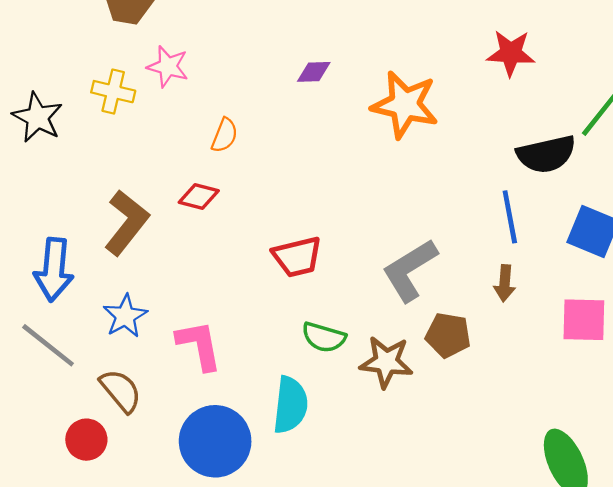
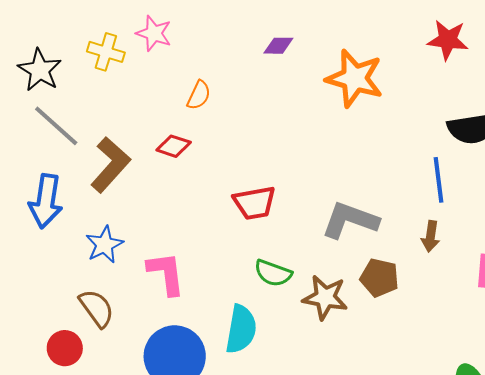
gray L-shape: (410, 270) -> (350, 220), turned 48
gray line: (48, 345) -> (56, 126), moved

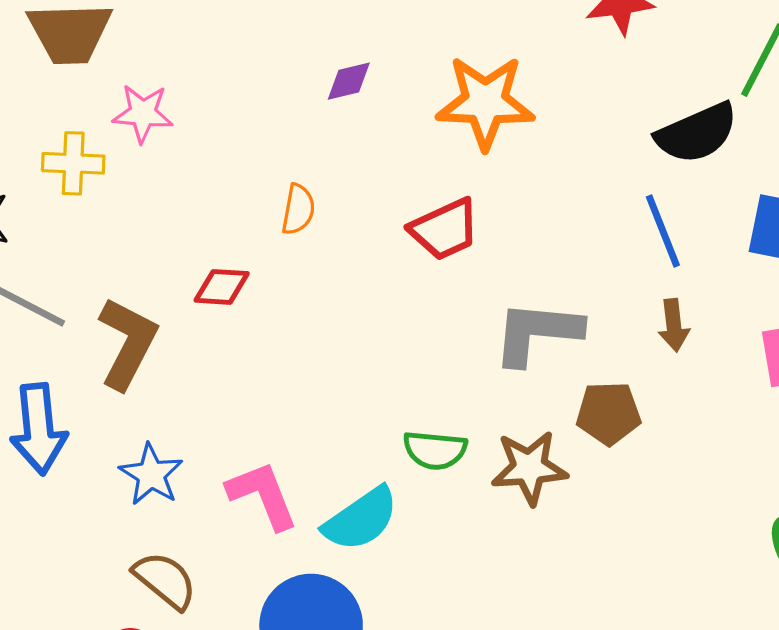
orange semicircle: (199, 95) -> (298, 209), moved
red trapezoid: (255, 203) -> (445, 229), moved
cyan semicircle: (241, 329) -> (361, 519), moved, turned 60

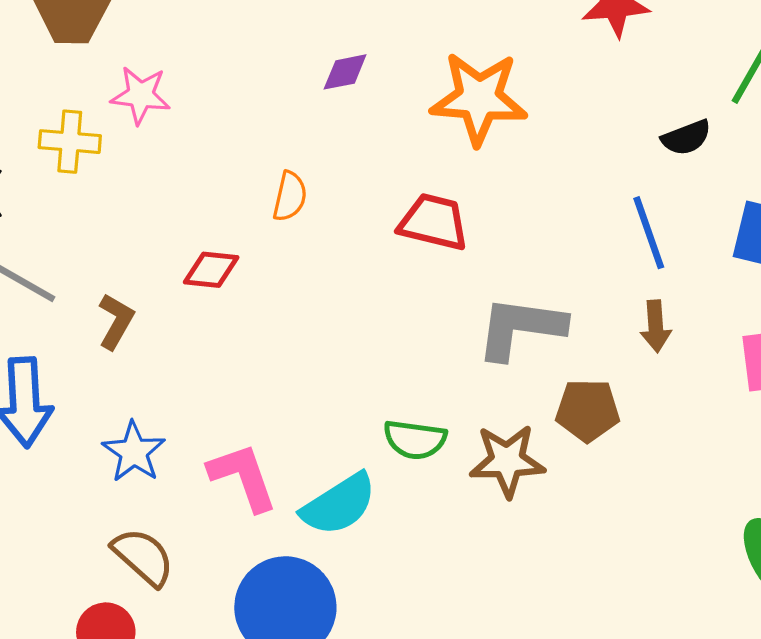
black semicircle: (697, 133) -> (686, 138), size x0.6
red trapezoid: (445, 229) -> (434, 222), turned -144
brown L-shape: (128, 343) -> (116, 321), size x0.6

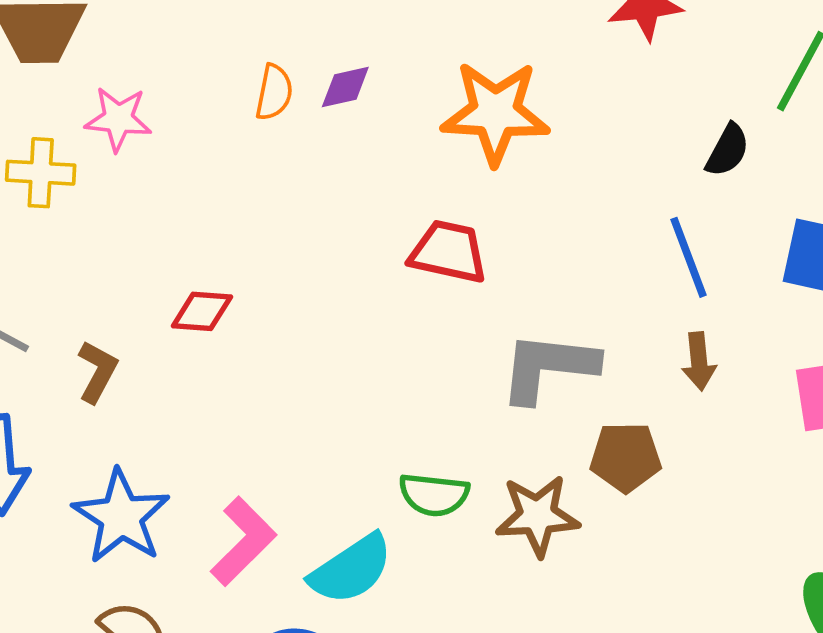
black semicircle: (686, 138) -> (728, 150), turned -39
orange semicircle: (290, 196) -> (274, 92), moved
blue star: (134, 452) -> (121, 517), size x1.4
pink L-shape: (243, 477) -> (243, 541), turned 66

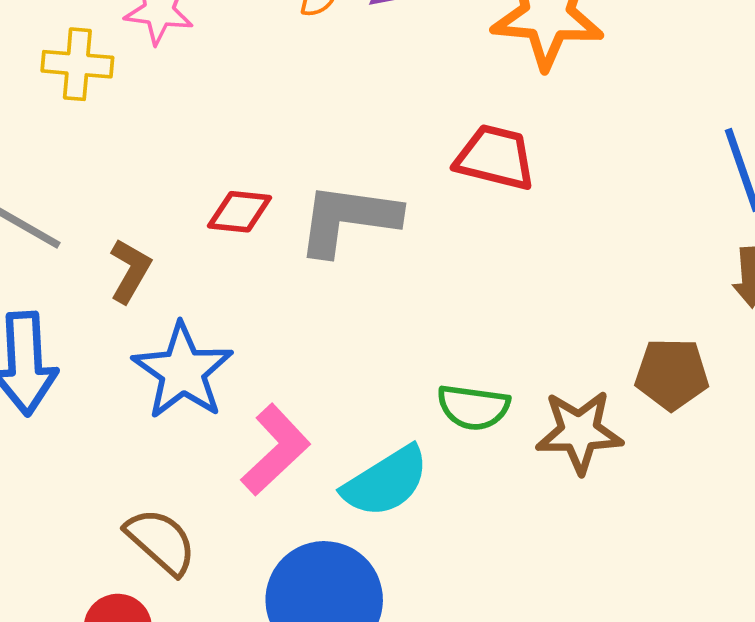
gray L-shape: (548, 367) -> (348, 219), moved
blue star: (121, 517) -> (183, 371), moved

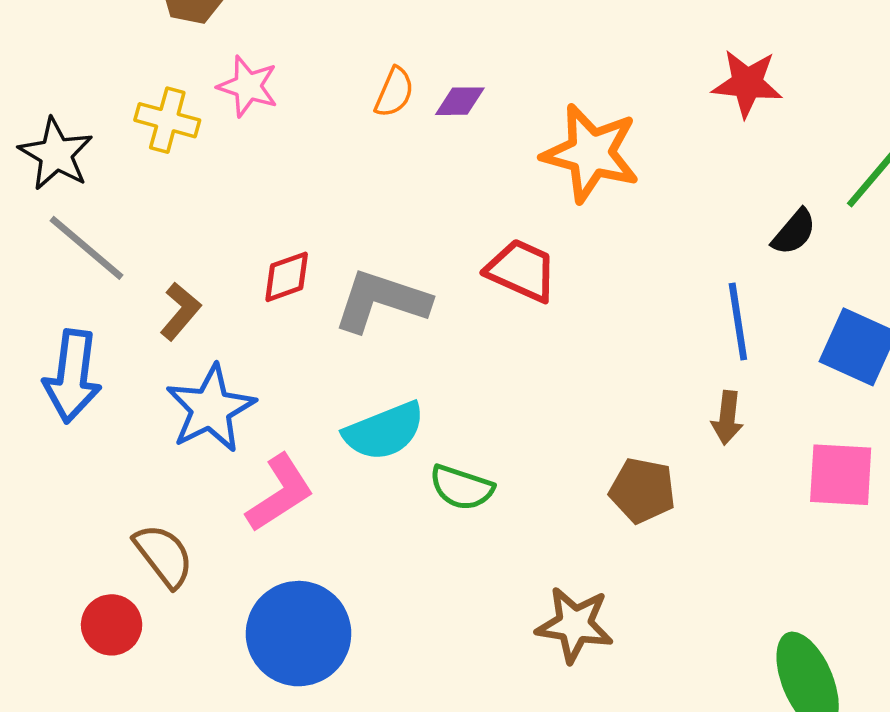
red diamond: (240, 212) -> (287, 277), turned -36
brown star: (579, 432) -> (575, 625), moved
cyan semicircle: (386, 482) -> (384, 431), moved

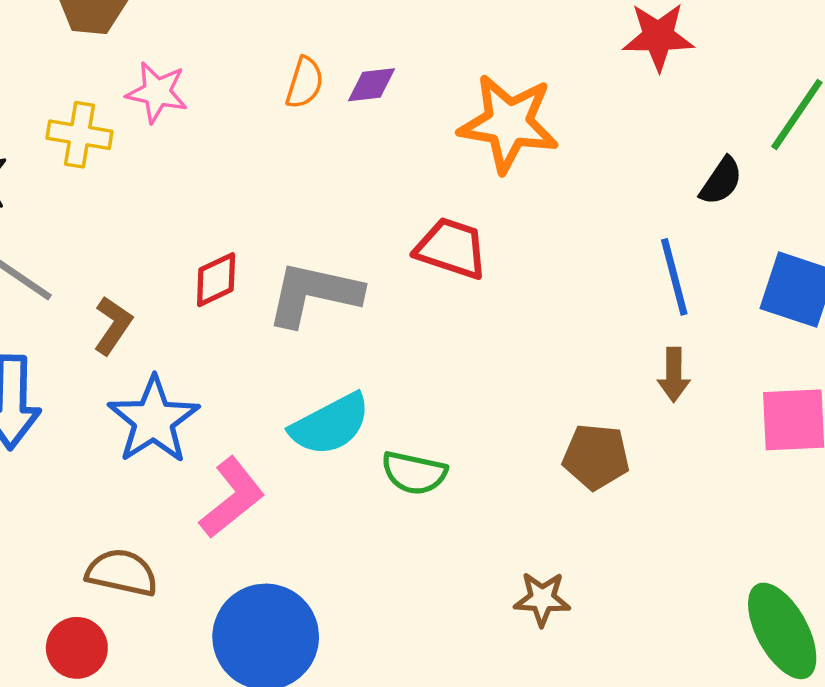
brown semicircle: (164, 555) -> (122, 573), turned -34
brown star: (575, 625) -> (542, 599), size x0.7

